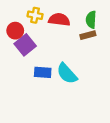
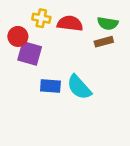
green semicircle: (91, 20) -> (108, 23), turned -84
purple square: (25, 45) -> (30, 53), turned -35

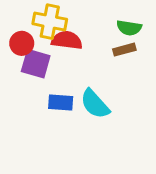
yellow cross: (41, 18) -> (50, 22), size x1.5
red semicircle: (70, 23) -> (67, 40), moved

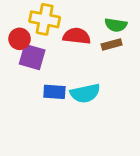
red semicircle: (67, 40) -> (77, 36), moved
cyan semicircle: (95, 104) -> (85, 93), turned -60

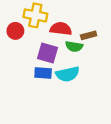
green semicircle: (116, 25) -> (74, 46), moved
purple square: (32, 57) -> (48, 53), moved

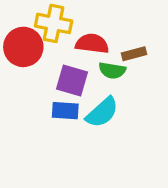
red circle: (15, 31) -> (23, 47), size x1.5
cyan semicircle: (67, 74) -> (102, 112), turned -30

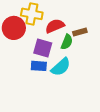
red semicircle: (92, 44) -> (55, 26), turned -30
green semicircle: (112, 70) -> (67, 42), turned -77

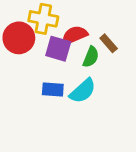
brown rectangle: (80, 32) -> (109, 43), turned 64
purple square: (43, 48) -> (58, 49), moved

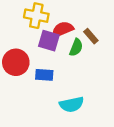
red circle: (19, 38) -> (16, 62), moved
cyan semicircle: (83, 91) -> (72, 104), moved, turned 30

